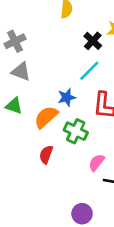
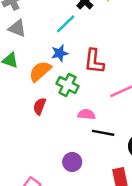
cyan line: (89, 71) -> (66, 24), moved
pink semicircle: (97, 162) -> (87, 114), turned 56

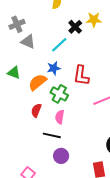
gray triangle: (17, 28) -> (28, 42), moved
pink semicircle: (87, 114) -> (60, 117), moved, turned -88
black line: (103, 133) -> (52, 135), moved

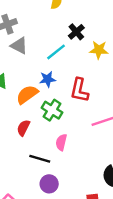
yellow star: (94, 20) -> (99, 50), moved
pink semicircle: (60, 117) -> (61, 142), moved

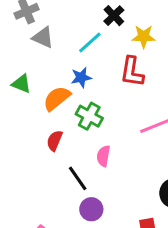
red L-shape: (79, 90) -> (132, 72), moved
black line: (40, 159) -> (78, 178), turned 42

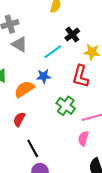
green cross: (89, 116) -> (66, 106), moved
pink semicircle: (103, 156) -> (83, 138), moved

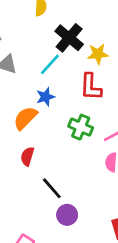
black cross: (72, 34) -> (69, 38), size x1.5

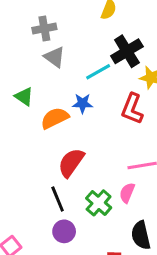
green cross: (81, 127) -> (99, 203), moved
red semicircle: (27, 156) -> (71, 163), moved, size x1.5

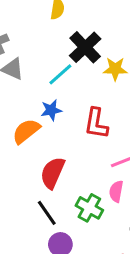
red L-shape: (132, 109) -> (96, 123), moved

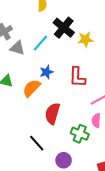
cyan line: (60, 74) -> (40, 43), moved
black line: (47, 213) -> (37, 143), moved

